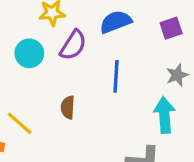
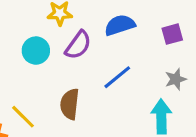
blue line: (116, 76) -> (117, 77), turned 44
brown semicircle: (68, 107) -> (70, 104), size x1.4

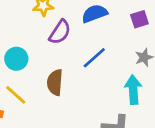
cyan circle: (36, 51) -> (16, 59), moved

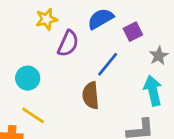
purple square: (139, 19) -> (133, 32), moved
brown semicircle: (55, 82) -> (91, 95), moved

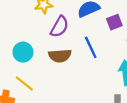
blue line: (108, 64) -> (91, 47), turned -70
brown semicircle: (91, 95) -> (60, 56), moved, turned -95

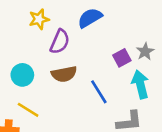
purple square: (114, 22) -> (122, 58), moved
blue line: (91, 47) -> (99, 92), moved

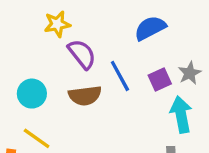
blue semicircle: (90, 18) -> (150, 28), moved
purple semicircle: (60, 42) -> (82, 54), turned -65
blue line: (99, 92) -> (120, 76), moved

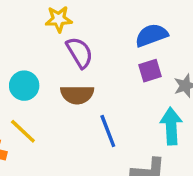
blue line: (120, 76) -> (108, 131), moved
purple square: (160, 80) -> (150, 71), moved

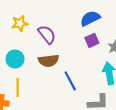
yellow star: (59, 19) -> (20, 23), moved
yellow line: (23, 131) -> (18, 87), turned 54

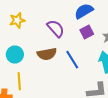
purple semicircle: (47, 34) -> (56, 28), moved
blue line: (70, 81) -> (72, 60), moved

